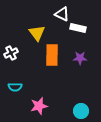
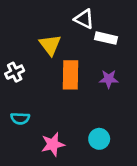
cyan circle: (81, 111) -> (99, 139), moved

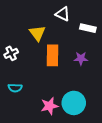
white rectangle: (106, 38) -> (88, 28), moved
cyan circle: (99, 139) -> (74, 103), size x1.5
pink star: (53, 144) -> (49, 106), moved

